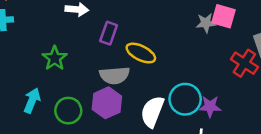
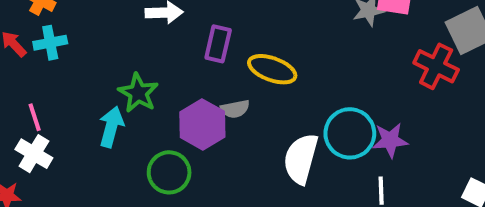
gray semicircle: (114, 75) -> (235, 109), size x0.6
cyan arrow: (32, 101) -> (111, 127), moved
purple hexagon: (107, 103) -> (202, 124), moved

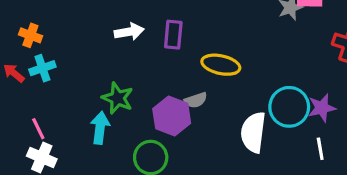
purple rectangle: (218, 44) -> (173, 35), moved

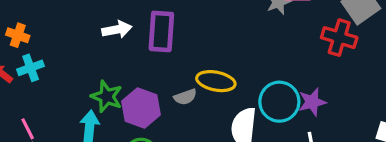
purple rectangle: (173, 35) -> (161, 31), size x1.4
yellow ellipse: (221, 65) -> (216, 81), moved
purple hexagon: (172, 116) -> (141, 108), moved

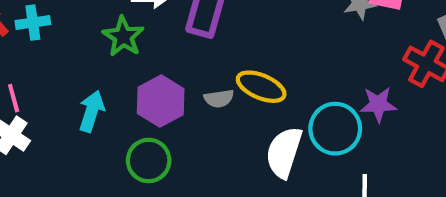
green star: (107, 96) -> (123, 36), moved
purple star: (312, 102) -> (378, 104), moved

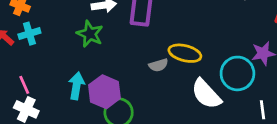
purple hexagon: (161, 101) -> (104, 92), moved
white semicircle: (284, 152) -> (206, 94), turned -52

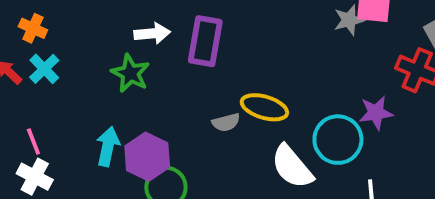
cyan cross: (29, 34) -> (44, 69), turned -30

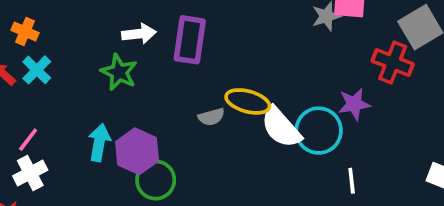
pink line: (33, 142) -> (28, 140), turned 60
white semicircle: (292, 167) -> (281, 127), moved
white cross: (35, 177) -> (30, 173), turned 36

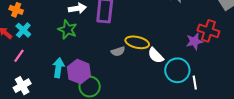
red cross: (393, 62) -> (208, 31), moved
white semicircle: (281, 127) -> (156, 55), size x0.7
cyan circle: (319, 131) -> (177, 70), moved
pink line: (28, 140) -> (19, 56), moved

